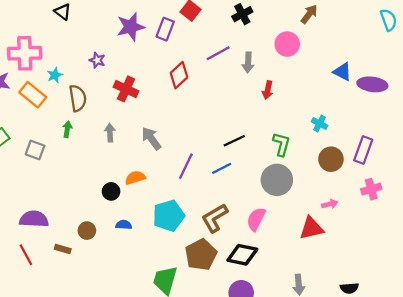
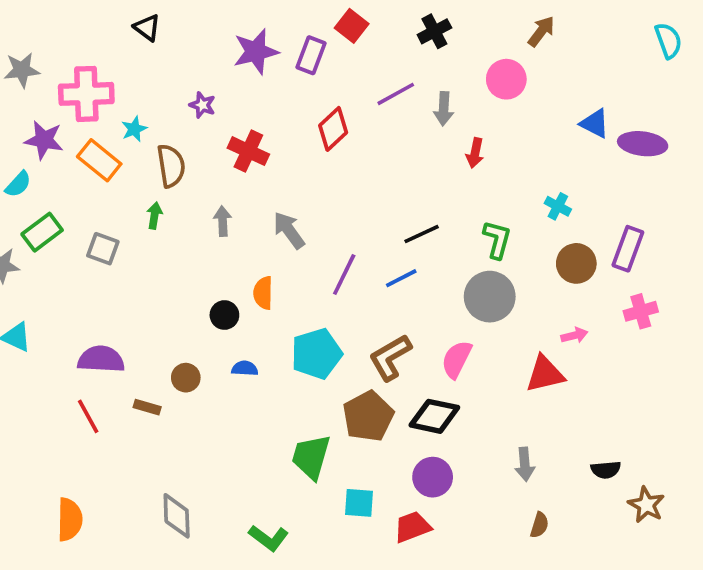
orange semicircle: (135, 178) -> (263, 293), turned -72

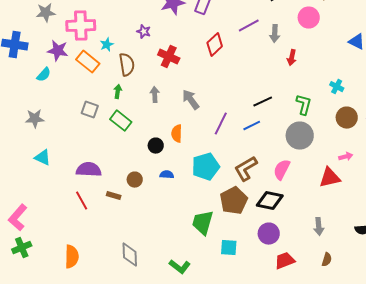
green rectangle: (42, 232) -> (121, 121), moved, turned 75
red trapezoid: (412, 527) -> (285, 261), moved

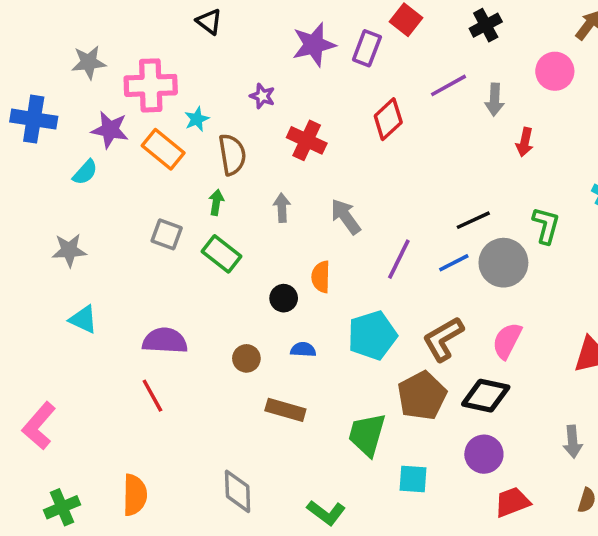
gray circle: (300, 136) -> (503, 263), moved
brown rectangle: (114, 196) -> (285, 410), moved, size x1.5
green cross: (22, 248) -> (62, 507), moved

